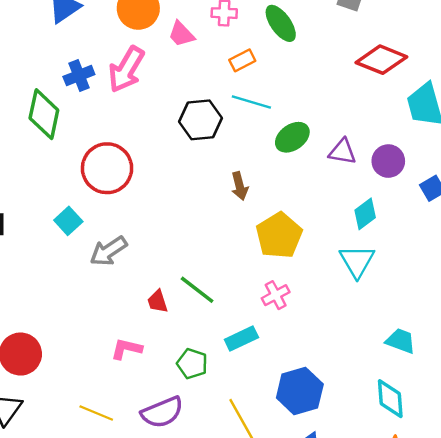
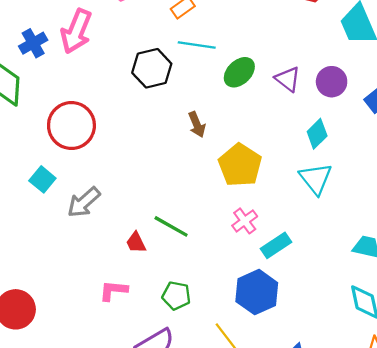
purple triangle: (342, 152) -> (288, 79), turned 36
cyan rectangle: (241, 339) -> (276, 245), moved
blue hexagon: (300, 391) -> (257, 292), moved

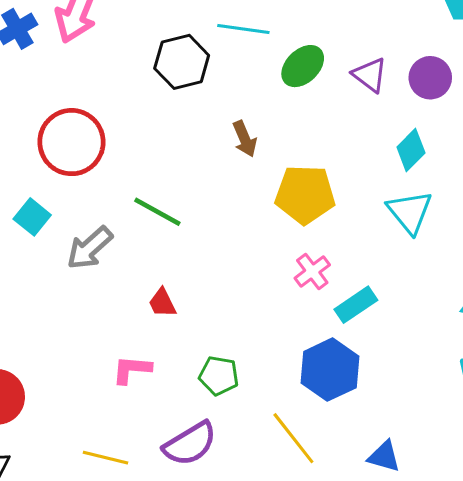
yellow pentagon: (240, 165) -> (305, 194), turned -30
green line: (171, 226) -> (157, 212), moved

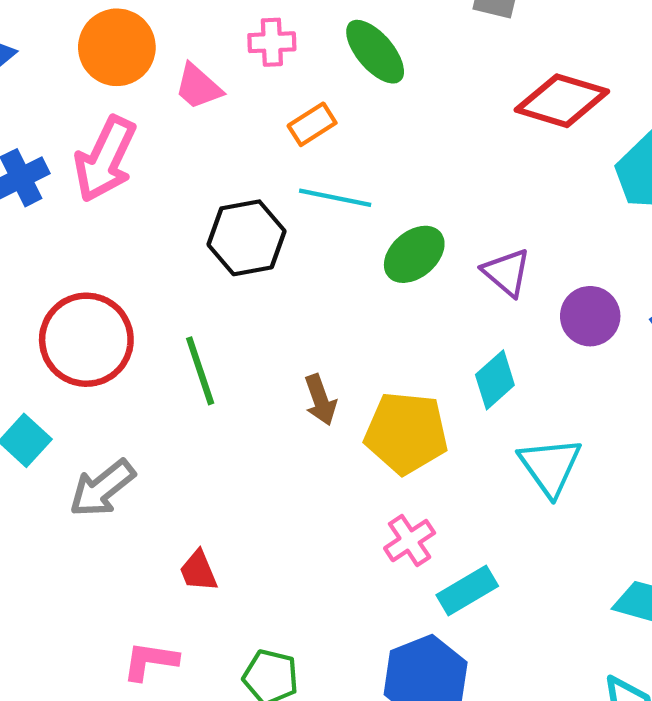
purple circle: (430, 78) -> (590, 316), moved
brown arrow: (245, 139) -> (320, 400), moved
cyan diamond: (411, 150) -> (495, 380), moved
green line: (157, 212) -> (200, 371), moved, turned 39

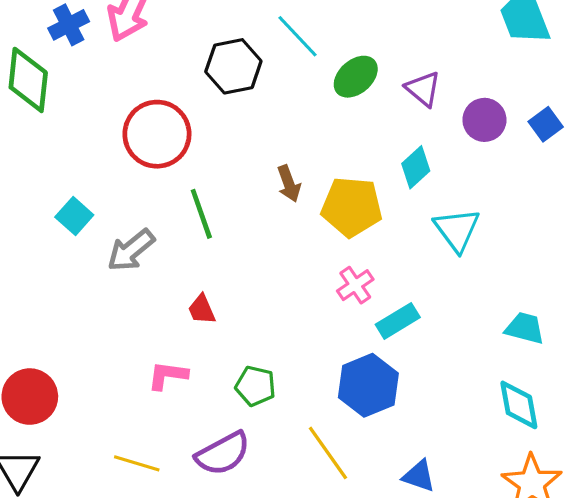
cyan line: (335, 198) -> (298, 36), turned 36
red circle: (86, 340) -> (157, 134), moved
green line: (200, 371) -> (201, 214), moved

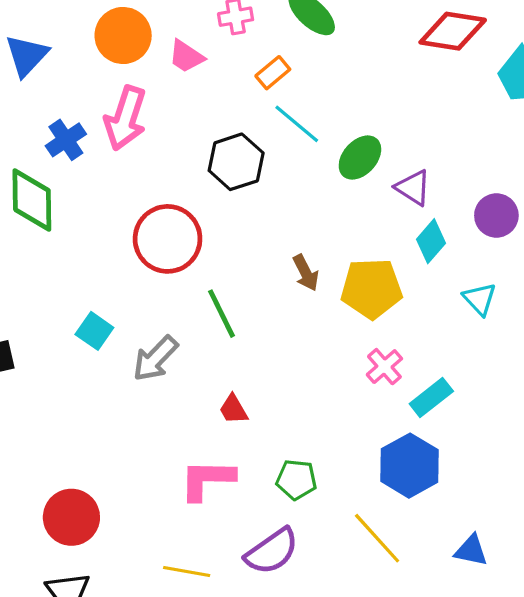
purple triangle: (423, 89) -> (413, 188), moved
purple circle: (484, 120) -> (496, 215), moved
cyan triangle: (457, 230) -> (480, 299), size x0.7
pink L-shape: (168, 375) -> (207, 480), size x1.4

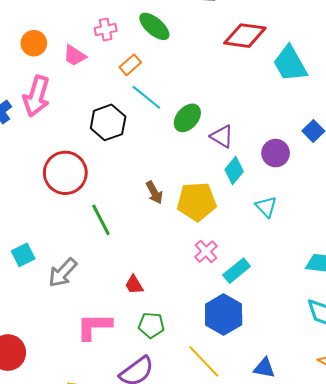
orange circle: (123, 35) -> (34, 43), size x0.7
cyan square: (94, 331) -> (23, 255), moved, turned 30
gray arrow: (155, 358) -> (63, 273), moved
red trapezoid: (233, 409) -> (134, 285), moved

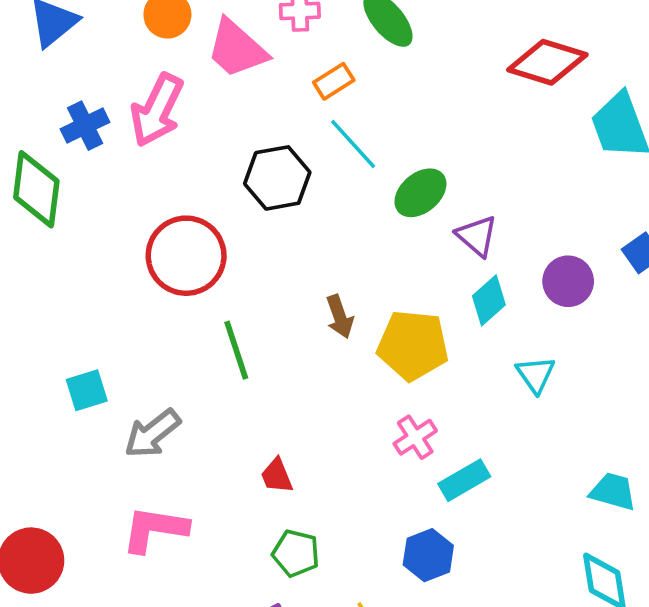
pink trapezoid: (75, 56) -> (237, 49), size x1.5
blue hexagon: (224, 314) -> (428, 555), size x0.7
pink L-shape: (94, 326) -> (155, 529), moved

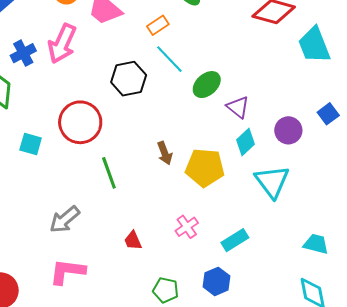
cyan triangle: (536, 375) -> (272, 182), size x1.6
cyan square: (87, 390) -> (31, 144), moved, turned 35
pink cross: (415, 437) -> (187, 227), moved
green pentagon: (296, 553) -> (166, 290), moved

